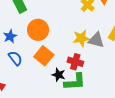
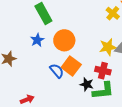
blue star: (10, 36) -> (37, 40), moved
blue semicircle: (15, 58) -> (57, 71), moved

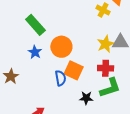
blue semicircle: (57, 71) -> (60, 78), turned 42
black star: (87, 84) -> (86, 98), moved

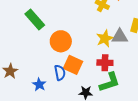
blue star: (35, 52) -> (39, 84), moved

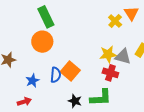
orange circle: (61, 41) -> (42, 42), moved
red cross: (105, 63) -> (110, 73), moved

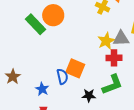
orange circle: (42, 42) -> (53, 15), moved

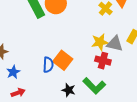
green L-shape: (112, 84) -> (94, 86), turned 50
blue star: (42, 89) -> (13, 72), moved

